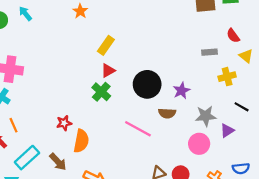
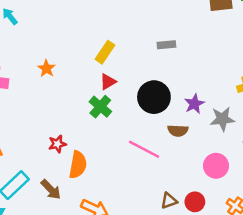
orange star: (80, 11) -> (46, 68), moved
gray rectangle: (210, 52) -> (166, 45), moved
gray star: (206, 116) -> (222, 119), moved

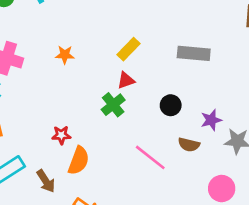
gray rectangle: (166, 45) -> (194, 53), size x1.6
orange star: (46, 68) -> (65, 55), turned 30
black circle: (154, 97) -> (171, 105), size x0.6

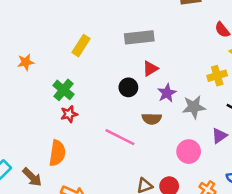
red triangle: (126, 80) -> (150, 69), moved
green cross: (113, 105) -> (63, 90), moved
red star: (61, 135) -> (69, 114), moved

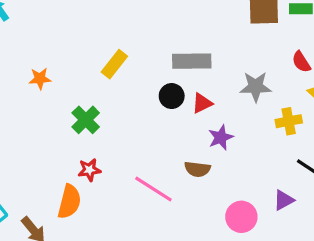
black circle: (128, 87) -> (172, 96), moved
gray star: (194, 107) -> (256, 87), moved
red star: (69, 114) -> (89, 170), moved

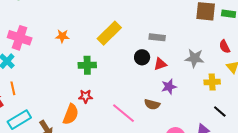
gray rectangle: (192, 61) -> (157, 37), size x0.7
yellow rectangle: (114, 64) -> (109, 33), size x1.4
green cross: (86, 120) -> (87, 65), turned 36

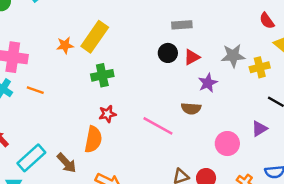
yellow rectangle: (109, 33) -> (95, 37), moved
gray star: (194, 58) -> (233, 56), moved
orange line: (13, 88) -> (35, 90), moved, turned -48

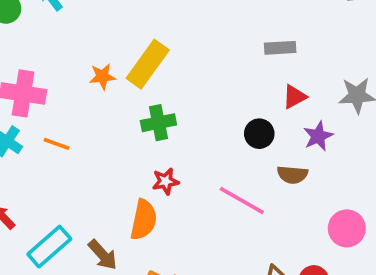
black circle: (168, 53) -> (259, 134), moved

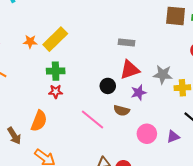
red triangle: (294, 97) -> (130, 70), size x1.5
red star: (165, 181) -> (56, 92), moved
pink circle: (347, 228) -> (147, 134), moved

